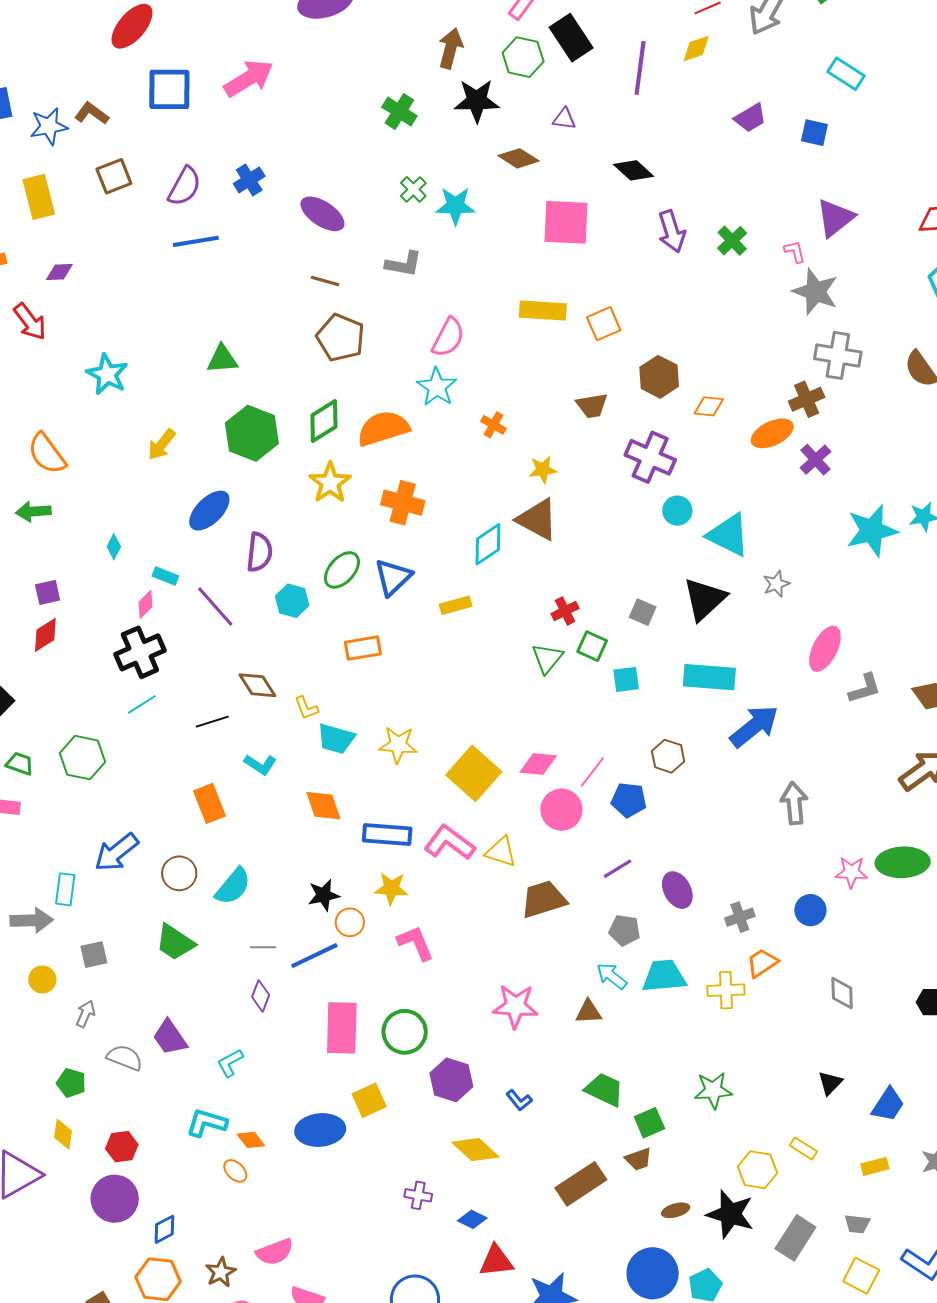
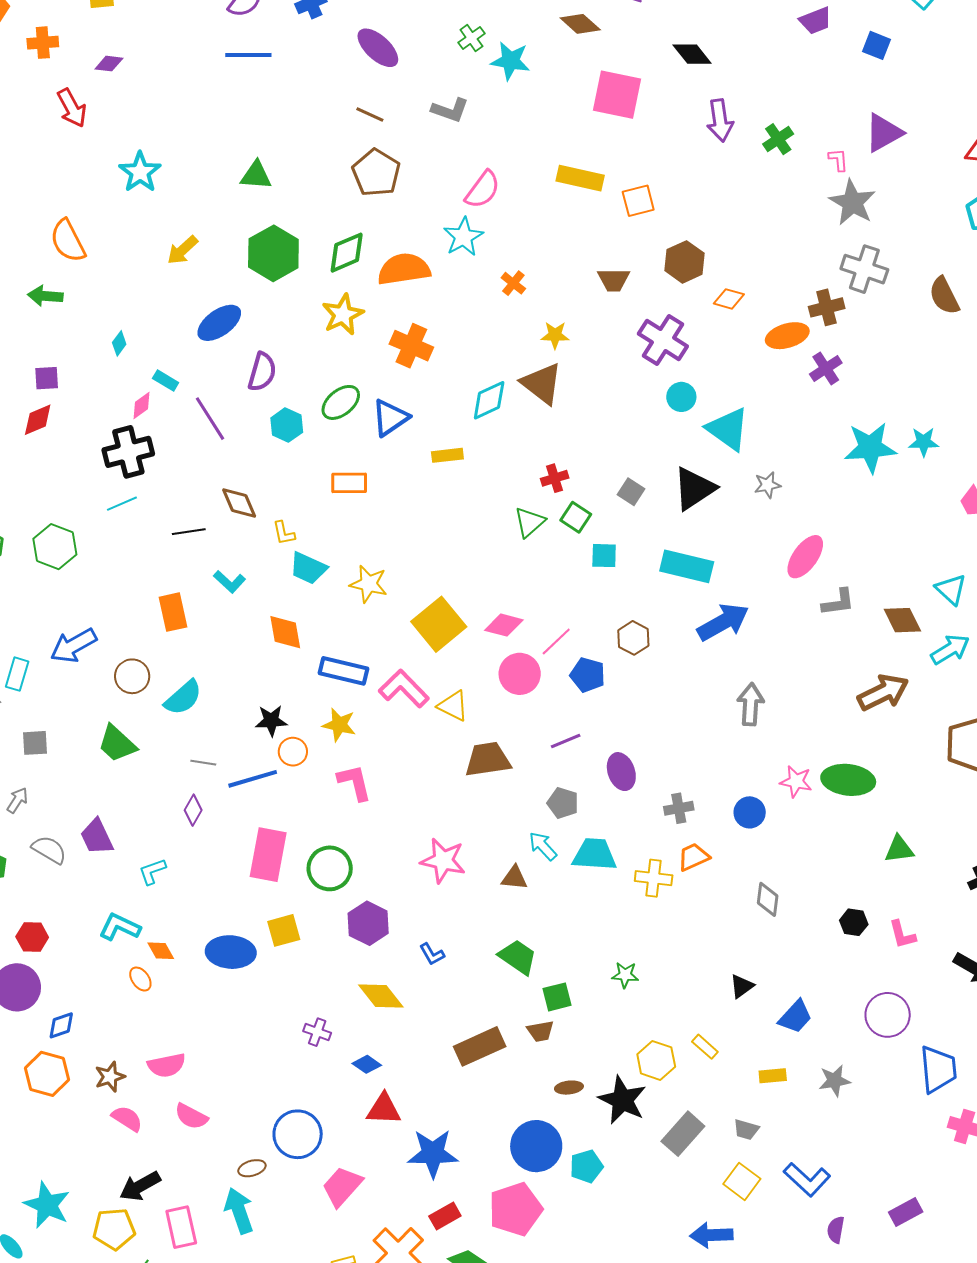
green star: (713, 1090) -> (625, 975), size x0.7

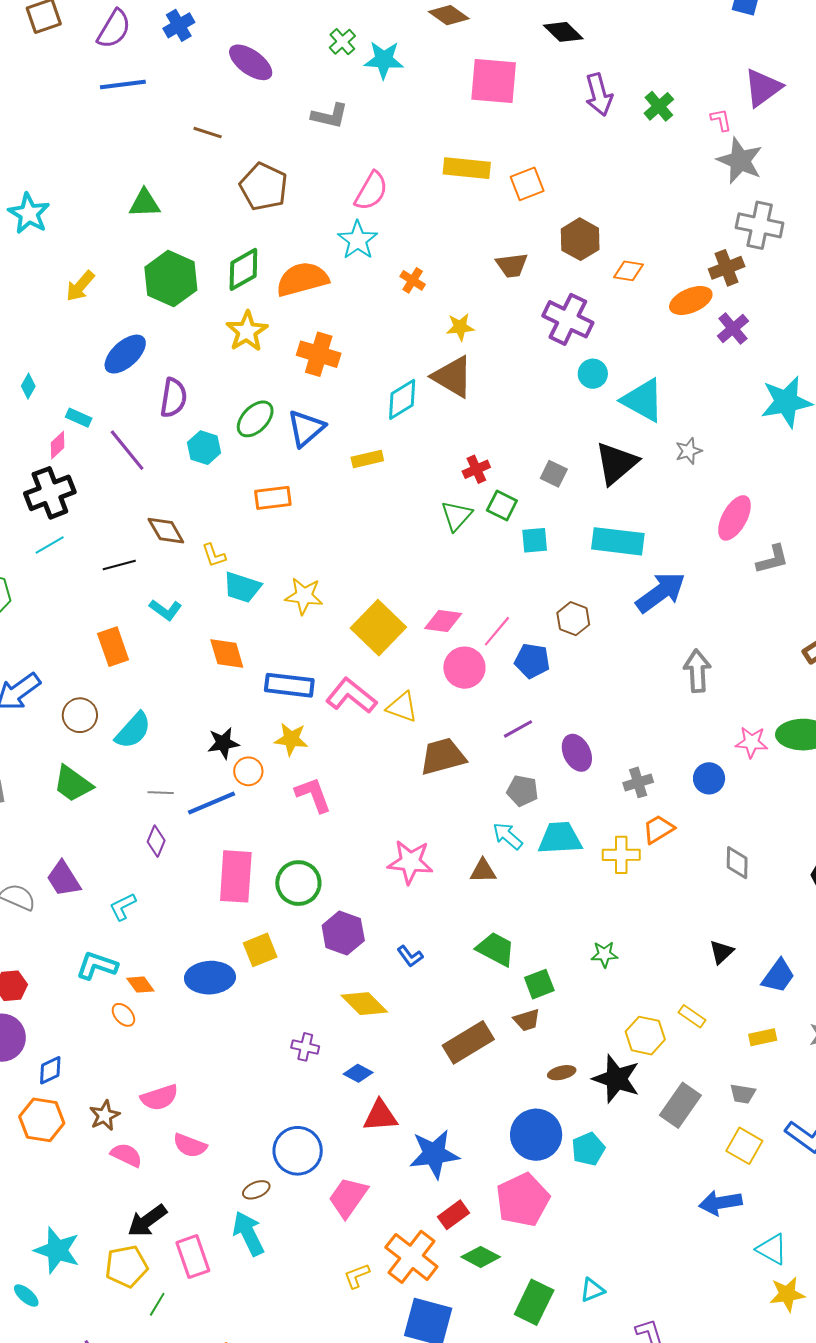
brown line: (370, 114) -> (208, 133), moved

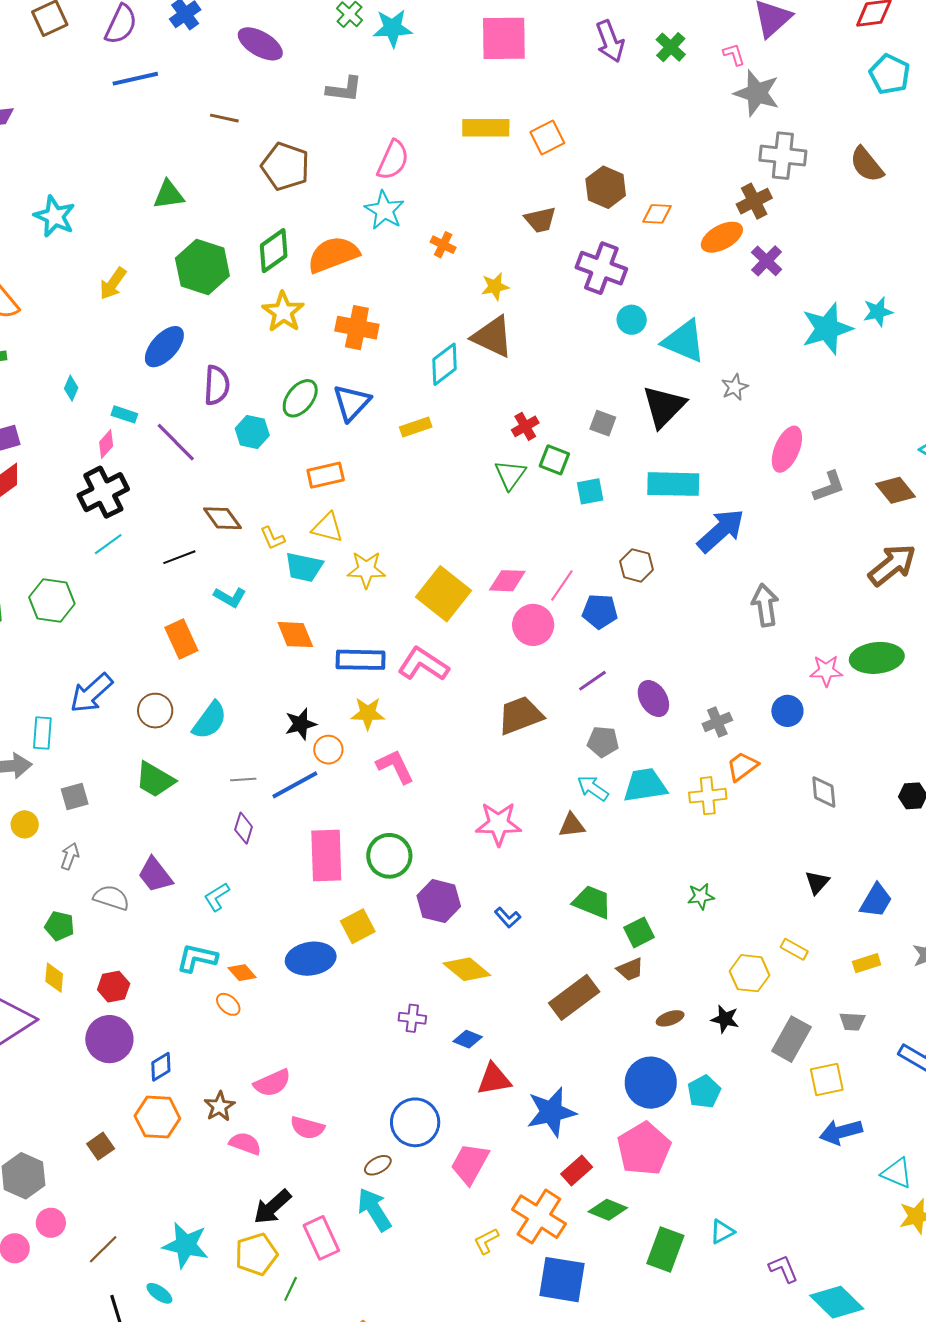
yellow triangle: (402, 707) -> (328, 528), moved
black star: (616, 1079) -> (725, 1019), size x0.6
yellow square: (744, 1146) -> (827, 1080), moved, turned -36

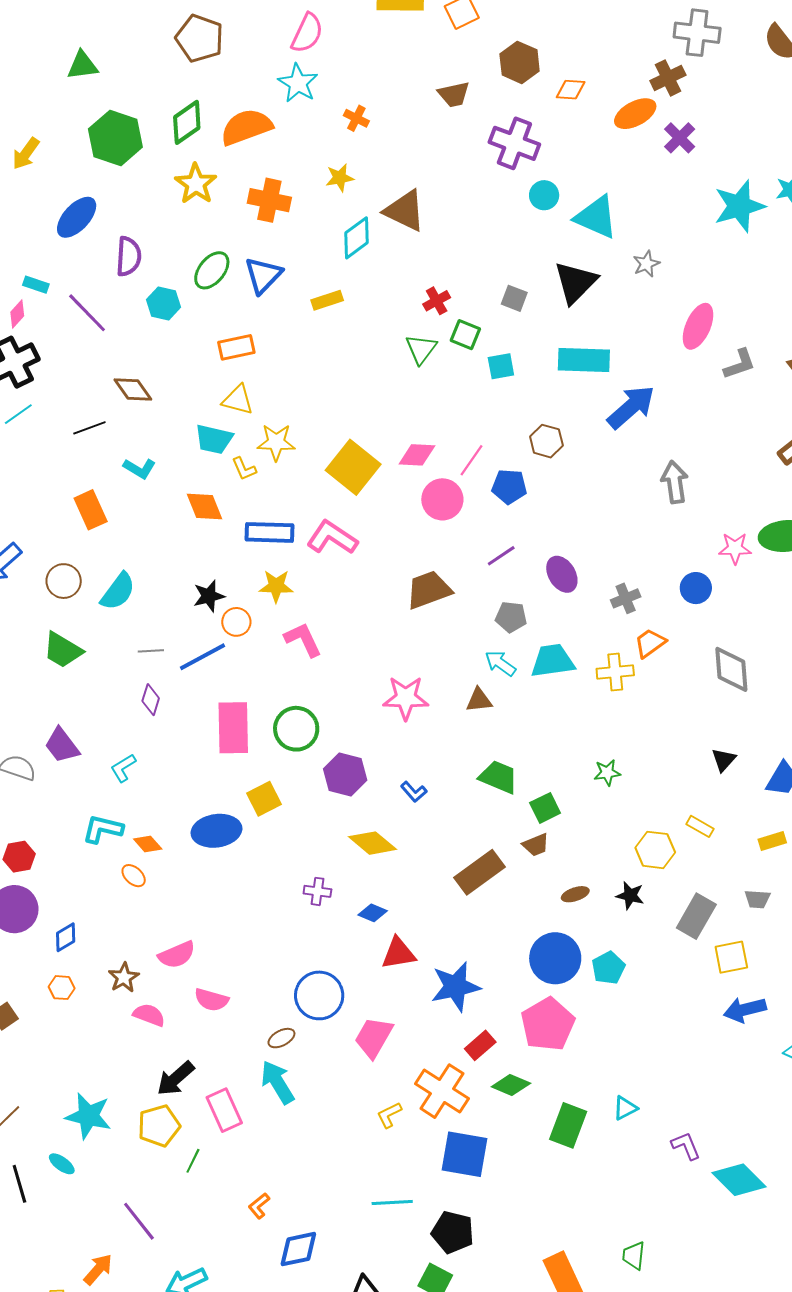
yellow star: (495, 286) -> (340, 178), moved
yellow L-shape: (273, 538) -> (244, 469), moved
gray diamond: (824, 792) -> (731, 669), size x1.4
orange hexagon: (157, 1117) -> (62, 988), size x0.6

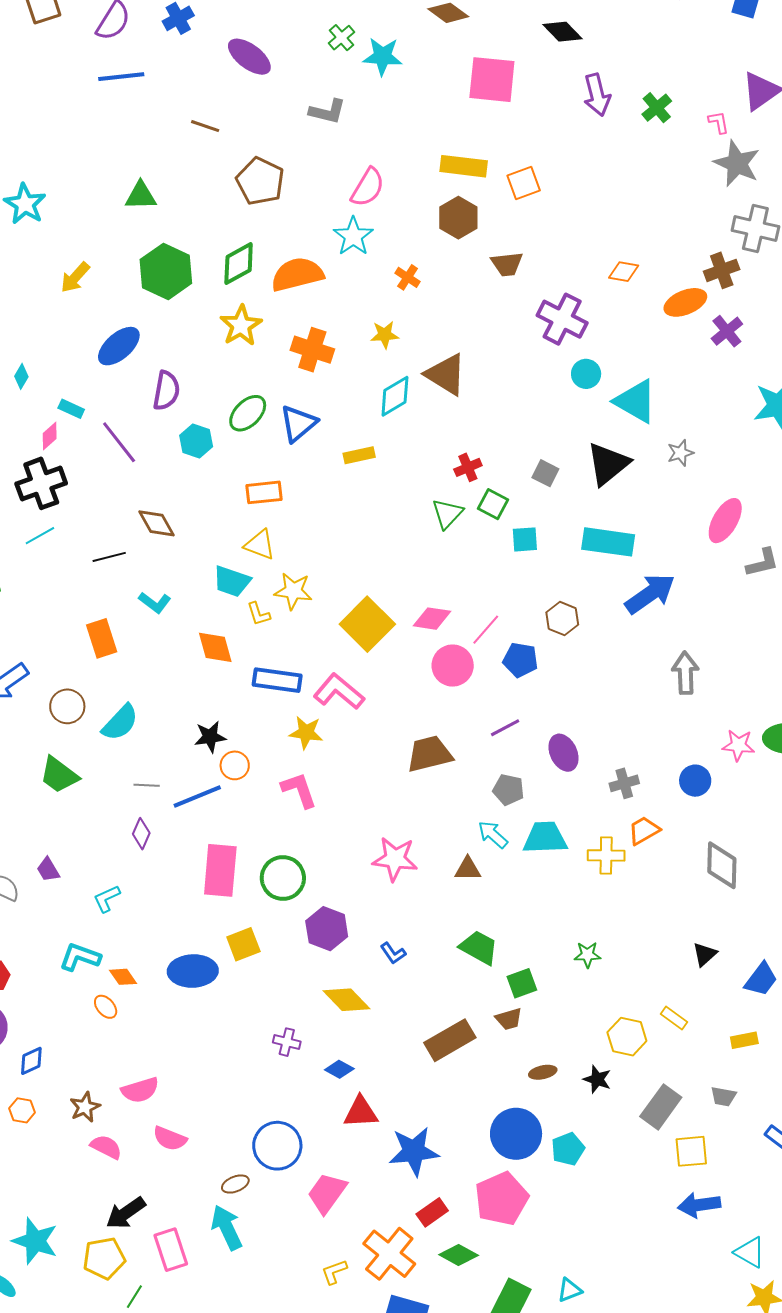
brown hexagon: (520, 62) -> (458, 218), moved
yellow star: (276, 586) -> (306, 733), moved
purple trapezoid: (62, 745) -> (48, 870), size x0.7

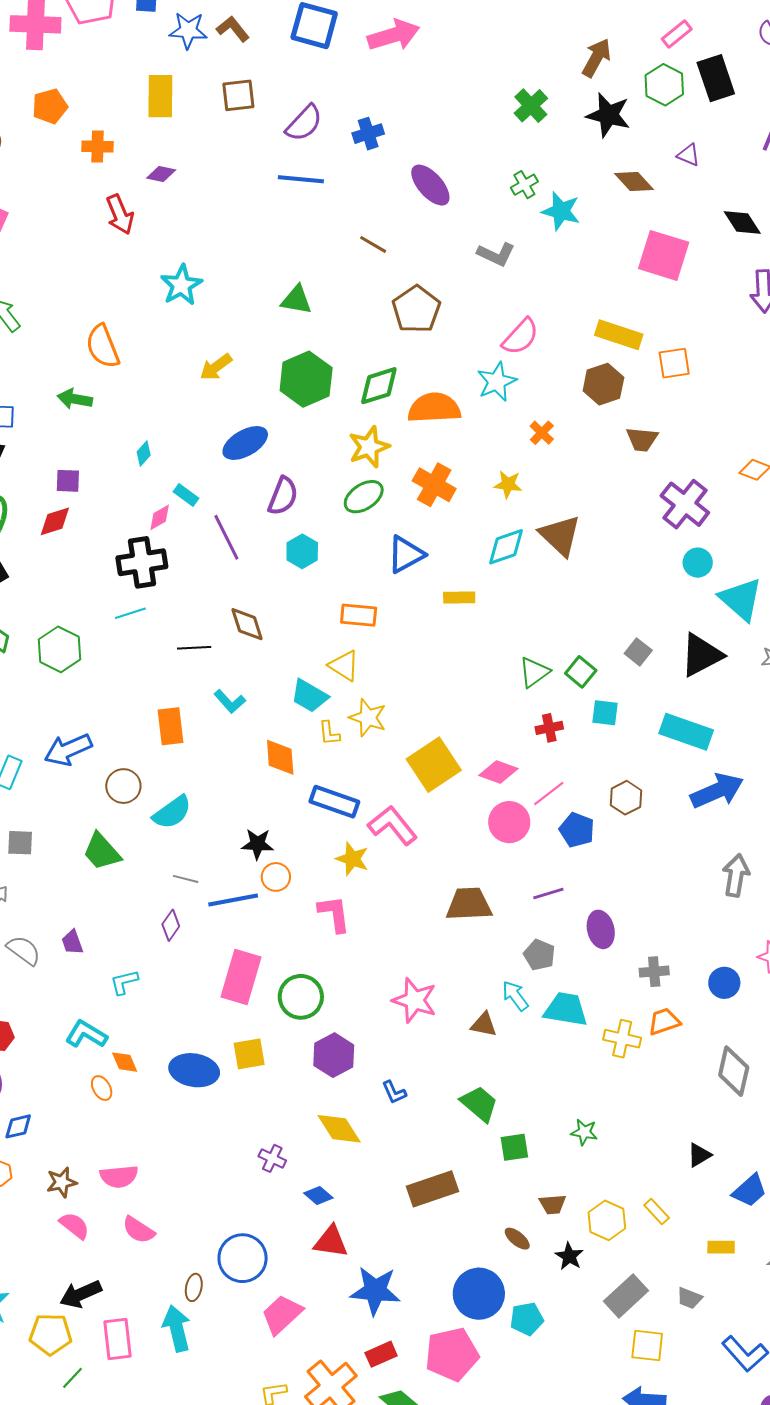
green ellipse: (248, 413) -> (364, 497), moved
red cross: (468, 467) -> (549, 728), moved
brown trapezoid: (509, 1019) -> (553, 1204), moved
brown ellipse: (543, 1072) -> (517, 1239), turned 40
brown ellipse: (235, 1184) -> (194, 1287), turned -68

